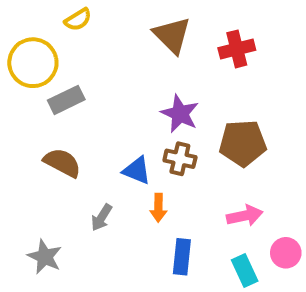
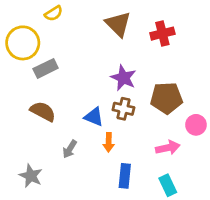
pink circle: (286, 253) -> (196, 125), moved

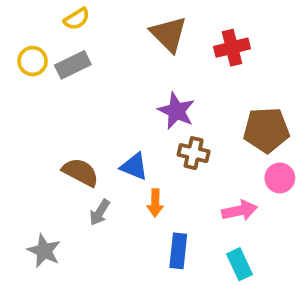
yellow circle: (23, 43) -> (33, 61), size x0.6
gray rectangle: (46, 68) -> (73, 65), moved
brown pentagon: (166, 98) -> (266, 130), moved
brown cross: (123, 109) -> (194, 153), moved
brown semicircle: (43, 111) -> (80, 172), moved

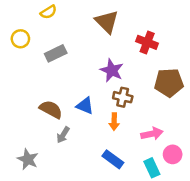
red cross: (232, 48) -> (147, 42), moved, turned 35
gray rectangle: (73, 65) -> (56, 53), moved
pink circle: (280, 178) -> (173, 154), moved
orange arrow: (155, 203) -> (114, 122), moved
blue rectangle: (178, 251) -> (113, 159), turned -60

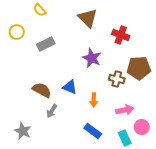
yellow semicircle: (48, 12) -> (40, 10), turned 80
brown cross: (123, 97) -> (117, 79), moved

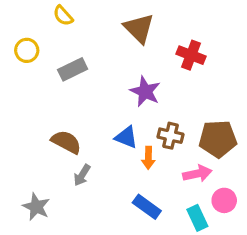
brown pentagon: (139, 68) -> (218, 139), moved
brown cross: (117, 79) -> (170, 136), moved
blue triangle: (70, 87) -> (126, 137), moved

